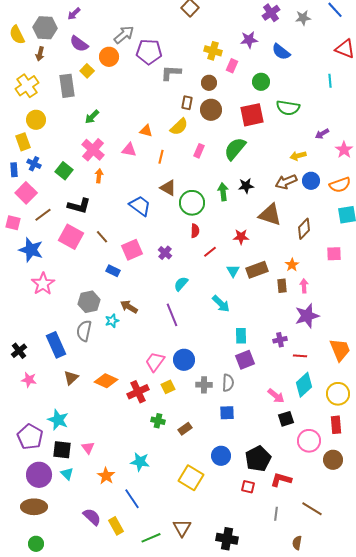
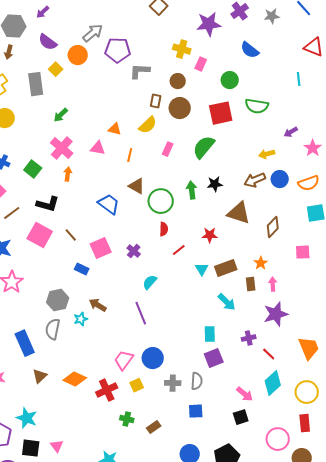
purple star: (249, 40) -> (209, 24), moved, size x1.4
cyan arrow: (221, 304) -> (227, 302), moved
red line: (300, 356) -> (269, 354), turned 40
black square: (286, 419) -> (241, 417), moved

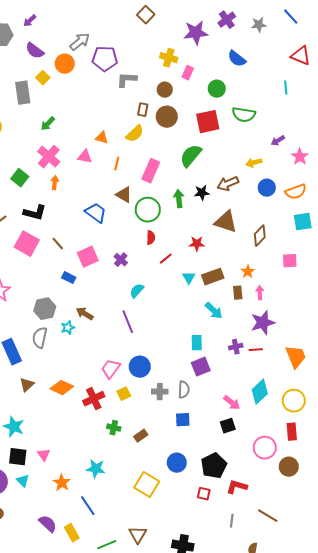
pink rectangle: (168, 149) -> (151, 171), moved, size x1.6
brown arrow: (255, 180) -> (228, 184), moved
red line: (269, 354) -> (256, 350), moved, turned -48

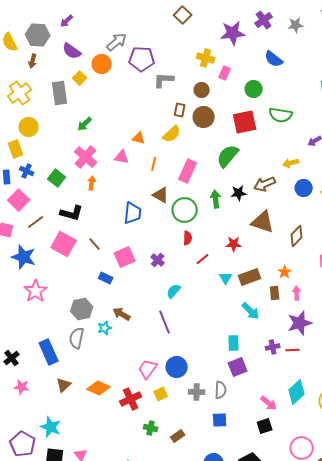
blue trapezoid: (96, 213) -> (133, 213), turned 60

